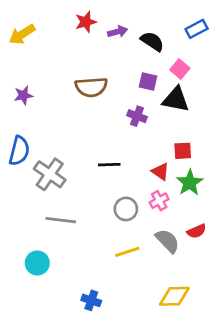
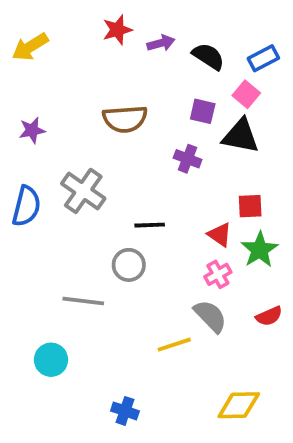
blue rectangle: (197, 29) -> (263, 58), moved
gray cross: (50, 174) -> (83, 191), moved
gray circle: (126, 209) -> (129, 265), moved
gray semicircle: (167, 241) -> (210, 316), moved

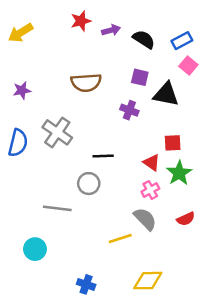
pink square: (246, 94) -> (188, 66), moved
yellow diamond: (239, 405) -> (148, 281), moved

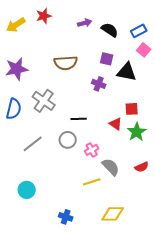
red star: (81, 21) -> (44, 16), moved
purple star: (22, 90) -> (17, 69), size x1.6
pink cross: (150, 190) -> (92, 150), moved
gray line: (57, 208) -> (33, 144), moved, turned -45

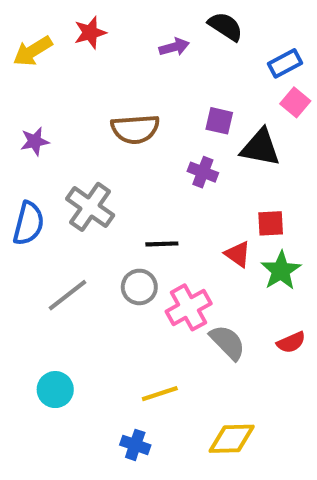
black semicircle: (110, 30) -> (225, 26), moved
purple star: (17, 69) -> (35, 141), size x0.6
pink cross: (92, 150) -> (189, 307), size x1.5
yellow line: (92, 182) -> (160, 394), moved

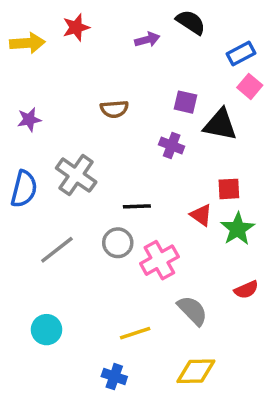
yellow arrow: (33, 51) -> (27, 43), turned -152
brown semicircle: (135, 129) -> (114, 109), size x0.7
gray semicircle: (228, 342) -> (192, 311), moved

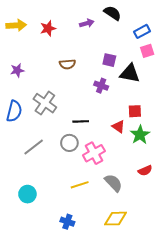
red star: (76, 27) -> (48, 28), moved
pink square: (250, 86) -> (147, 51), turned 32
yellow line: (135, 333) -> (80, 185), moved

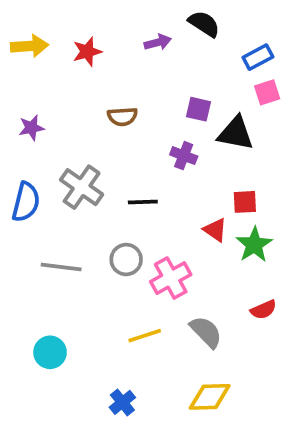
black line: (81, 121) -> (143, 202), moved
gray line: (34, 147) -> (61, 267), turned 45
blue cross: (67, 222) -> (122, 402), turned 32

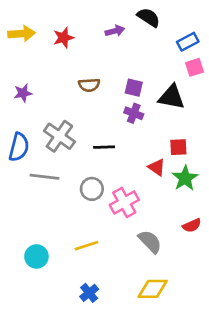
purple square: (199, 109) -> (134, 88), moved
gray line: (61, 267) -> (45, 177), moved
yellow line: (145, 336) -> (86, 246), moved

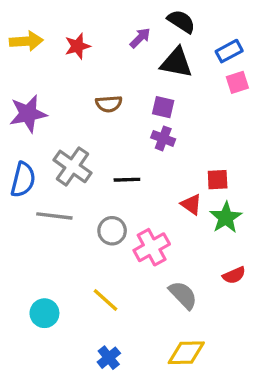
purple arrow: (115, 31) -> (140, 38), turned -30
purple star: (23, 93) -> (28, 114), size x1.6
black triangle: (172, 97) -> (176, 63), moved
yellow line: (86, 246) -> (105, 300), turned 60

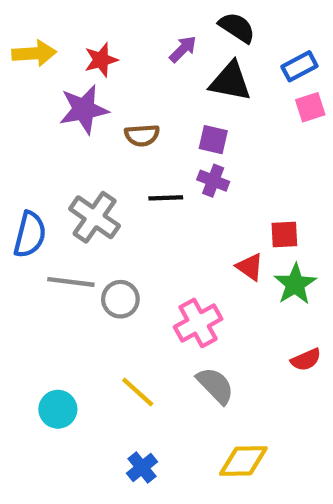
purple star: (28, 114) -> (84, 109), moved
black line: (127, 180) -> (166, 198), moved
gray circle: (112, 231) -> (120, 299), moved
gray semicircle: (183, 295) -> (215, 386), moved

